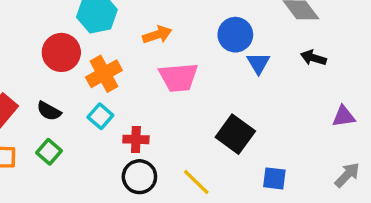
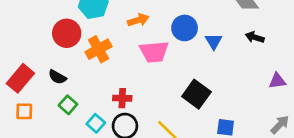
blue circle: (235, 35) -> (185, 28), moved
cyan square: (100, 116) -> (96, 123), moved
green square: (49, 152) -> (68, 105), moved

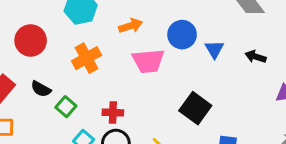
red circle: (67, 33) -> (31, 40), moved
black arrow: (255, 37) -> (256, 57), moved
green square: (68, 105) -> (66, 107), moved

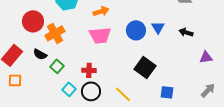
blue circle: (182, 35) -> (136, 30), moved
orange cross: (86, 58) -> (55, 33), moved
pink trapezoid: (148, 61) -> (100, 35), moved

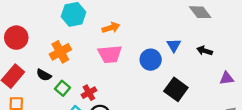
red circle: (33, 21) -> (16, 38), moved
blue circle: (136, 30) -> (151, 60), moved
black square: (145, 67) -> (176, 89), moved
red cross: (89, 70) -> (89, 93), moved, turned -32

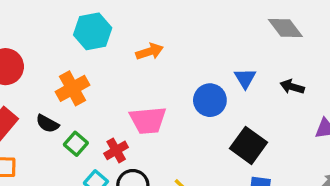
pink trapezoid: (110, 54) -> (148, 120), moved

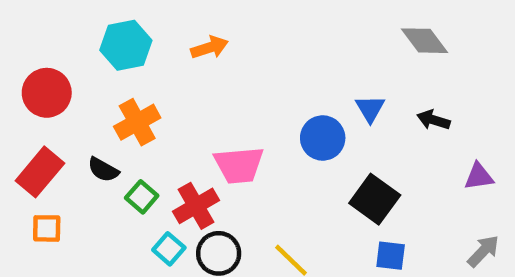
cyan hexagon: (93, 31) -> (126, 45), moved
orange arrow: (150, 52) -> (210, 48), moved
red cross: (116, 150) -> (196, 206), size x1.4

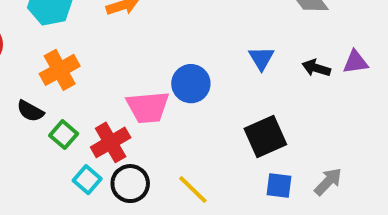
blue circle: (323, 138) -> (191, 84), moved
purple triangle: (479, 176) -> (355, 62), moved
black square: (375, 199) -> (265, 137), turned 30
gray arrow: (483, 251) -> (328, 182), moved

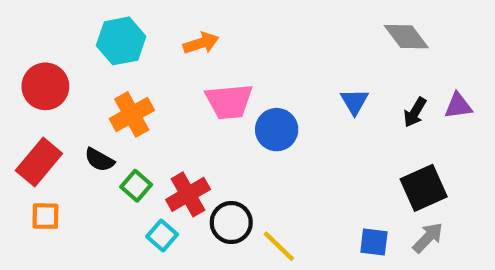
black arrow: (316, 68) -> (415, 112), turned -76
pink trapezoid: (148, 107) -> (229, 101), moved
black square: (265, 137) -> (424, 188), moved
black circle: (130, 184) -> (231, 223), moved

